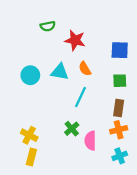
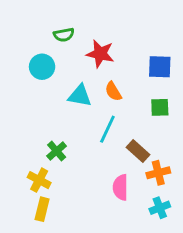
cyan circle: (30, 75) -> (42, 67), moved
brown rectangle: (119, 108) -> (138, 151), moved, turned -56
green cross: (72, 129) -> (57, 151), moved

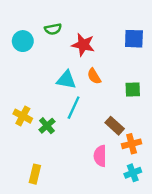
cyan circle: (42, 67) -> (23, 41), moved
blue square: (160, 67) -> (134, 39), moved
cyan line: (107, 129) -> (74, 108), moved
yellow cross: (39, 180) -> (23, 116), moved

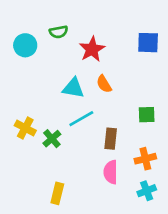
red star: (83, 45) -> (92, 49), turned 30
green square: (133, 89) -> (147, 115), moved
cyan line: (74, 108) -> (81, 119), turned 35
brown rectangle: (115, 126) -> (111, 139), moved, turned 54
yellow rectangle: (35, 174) -> (57, 193), moved

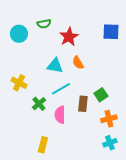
green square: (147, 115) -> (101, 95), moved, turned -32
yellow cross: (25, 128) -> (19, 83), moved
pink semicircle: (111, 172) -> (60, 115), moved

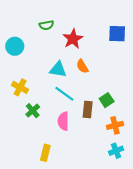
cyan circle: (19, 34) -> (15, 46), moved
cyan line: (61, 89) -> (64, 94), turned 66
green cross: (39, 104) -> (33, 111), moved

